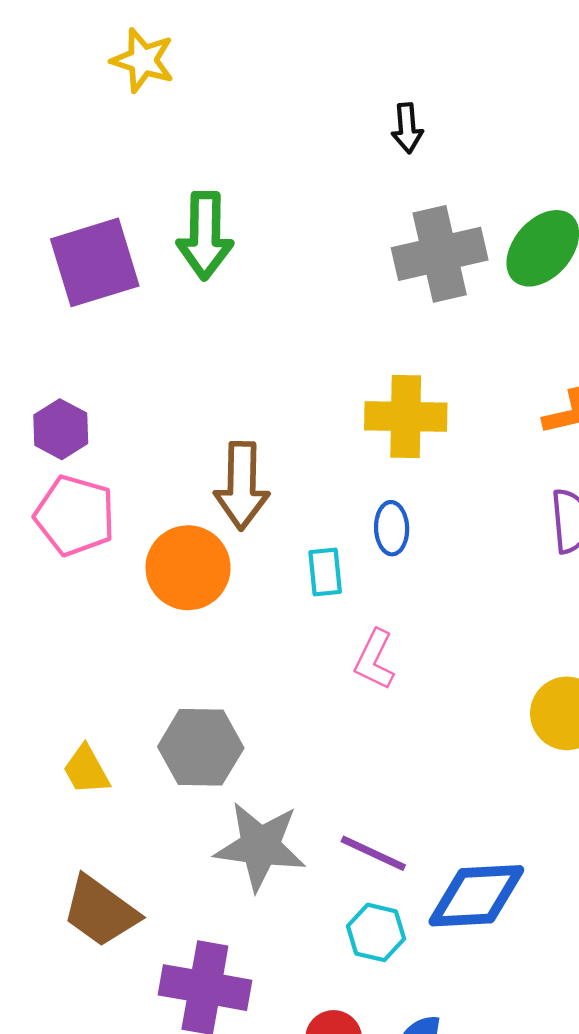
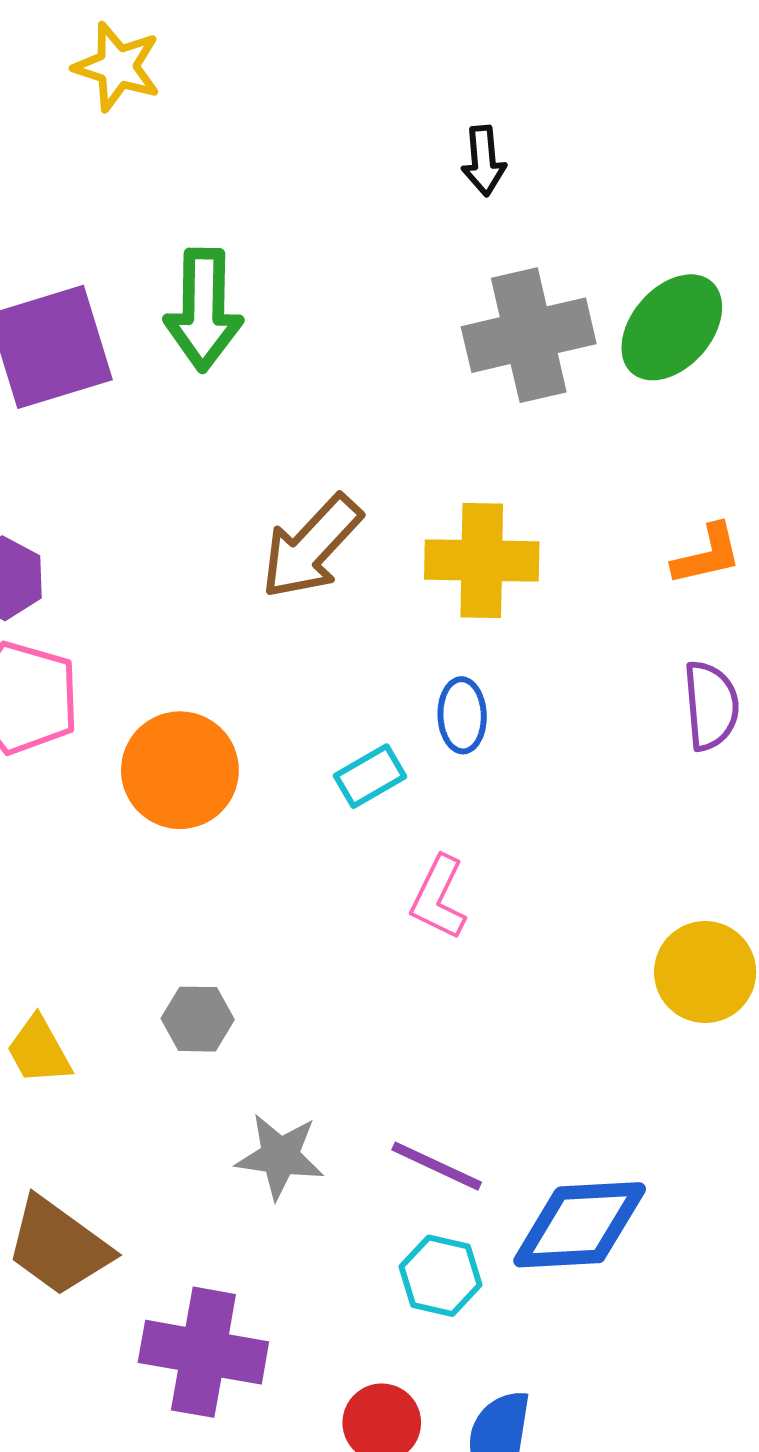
brown arrow: (242, 486) -> (311, 547), moved, turned 42
cyan rectangle: (325, 572) -> (370, 776), turned 66
gray hexagon: (201, 747) -> (198, 1019), size x0.6
gray star: (260, 846) -> (280, 1156), size x0.7

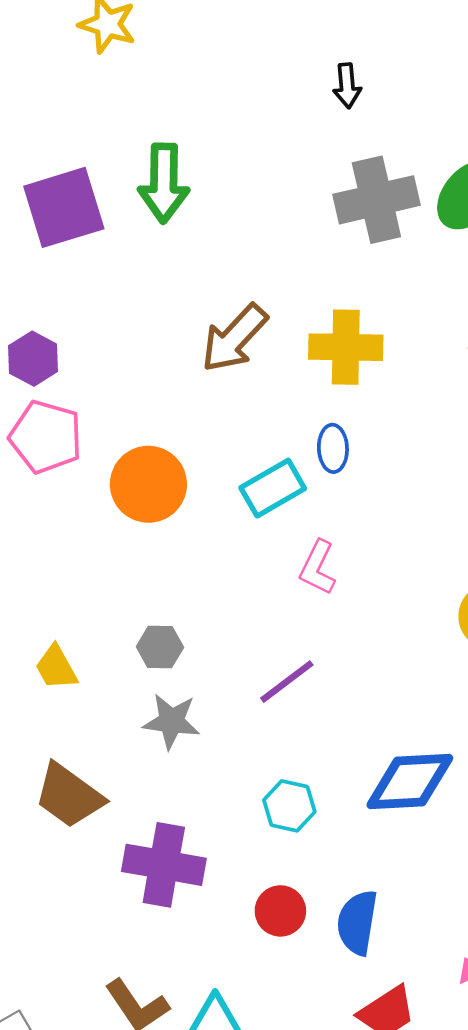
cyan rectangle: (370, 776) -> (273, 488), size x1.4
gray star: (280, 1156) -> (171, 721), moved
purple line: (437, 1166) -> (287, 682), moved, turned -62
cyan hexagon: (441, 1276) -> (289, 806), moved

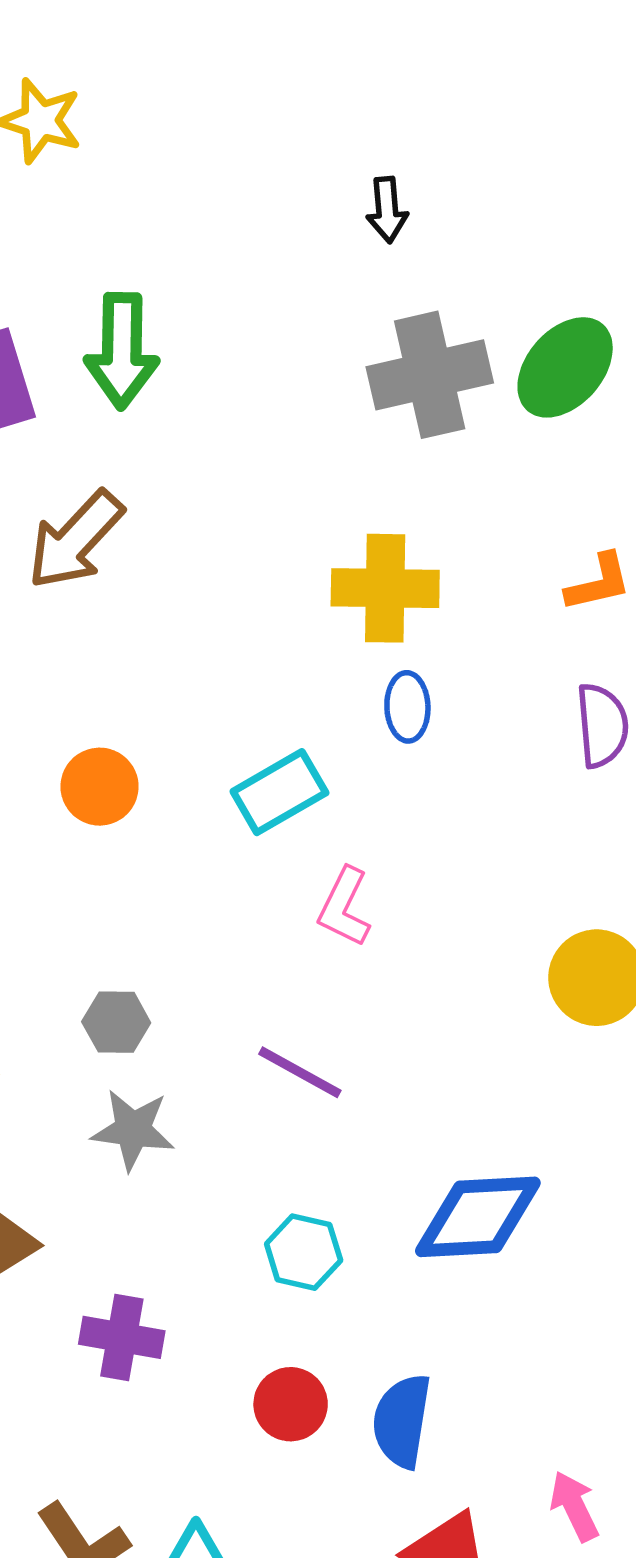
brown arrow: (234, 338) -> (75, 540), moved
blue ellipse: (333, 448) -> (407, 707), moved
orange circle: (148, 484) -> (100, 787), size x0.7
purple line: (287, 682) -> (300, 1072), turned 66
purple cross: (164, 865) -> (122, 1337), size x0.7

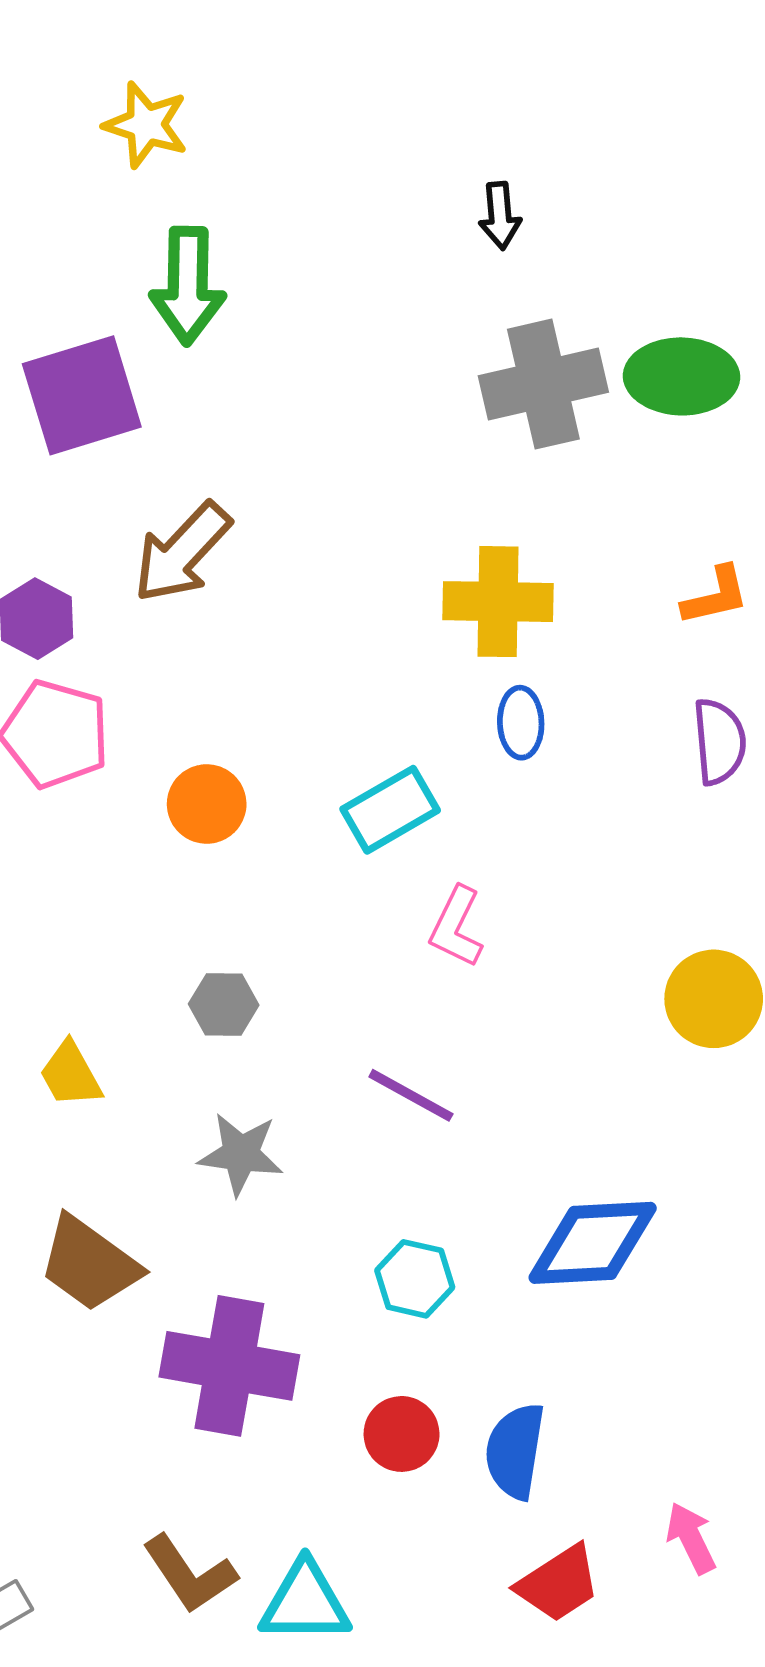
green arrow: (122, 351) -> (188, 286), moved
green ellipse: (565, 367) -> (681, 376), turned 50
gray hexagon: (116, 1022) -> (224, 1005), moved
purple cross: (122, 1337) -> (229, 1366), size x1.6

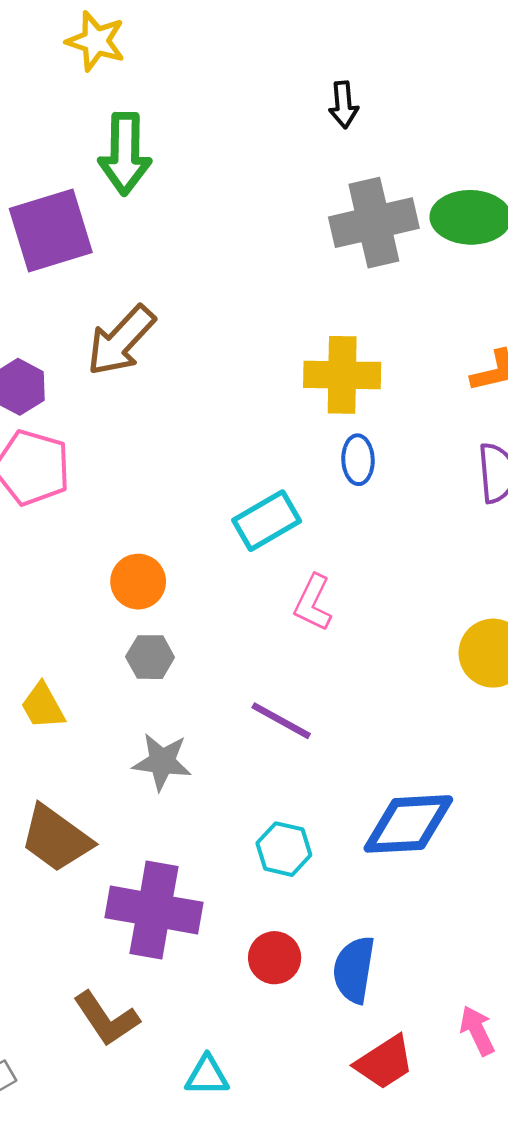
orange circle: (207, 804) -> (138, 582), moved
brown L-shape: (190, 1574) -> (106, 1019), moved
cyan triangle: (305, 1602) -> (207, 1076), size x0.7

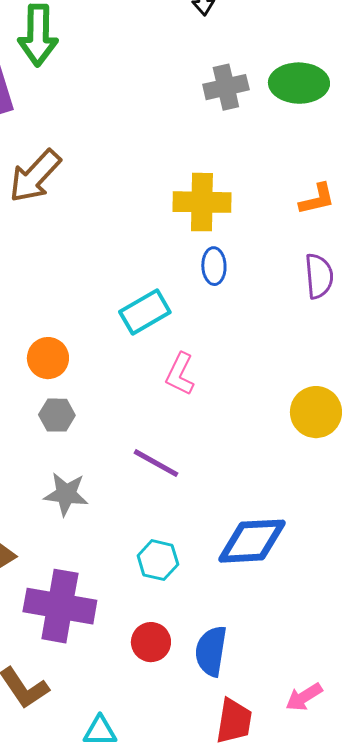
gray cross: (374, 223) -> (226, 87), size x0.7
pink arrow: (477, 1031) -> (304, 697), turned -96
red trapezoid: (384, 1062) -> (234, 721), turned -48

